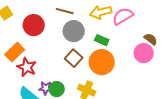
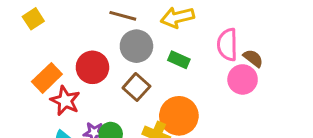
pink semicircle: (123, 16) -> (227, 45), moved, turned -60
red circle: (34, 25) -> (92, 67), moved
orange circle: (102, 62) -> (179, 116), moved

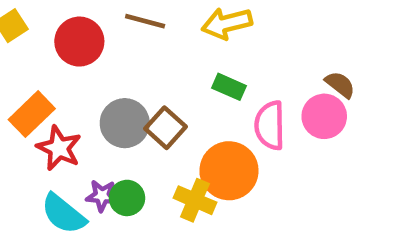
pink semicircle: (227, 45) -> (270, 125), moved
gray circle: (136, 46) -> (125, 123), moved
red circle: (92, 67) -> (79, 42), moved

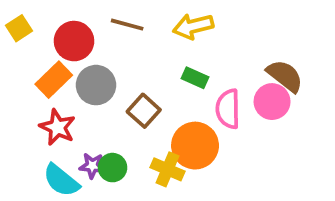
brown semicircle: (340, 85) -> (285, 76), size x1.5
orange rectangle: (32, 114) -> (54, 80), moved
gray circle: (125, 123) -> (96, 85), moved

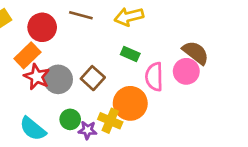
gray circle: (96, 85) -> (58, 79), moved
red star: (57, 127) -> (37, 77), moved
purple star: (92, 166) -> (88, 130), moved

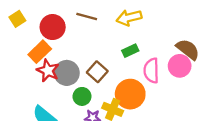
green rectangle: (130, 54) -> (130, 51), turned -49
green circle: (70, 119) -> (82, 96), moved

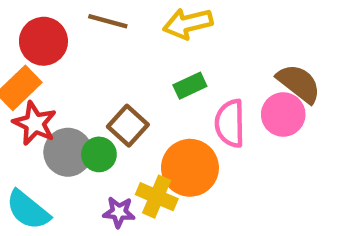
gray circle: (67, 73) -> (68, 152), moved
green circle: (82, 96) -> (99, 154), moved

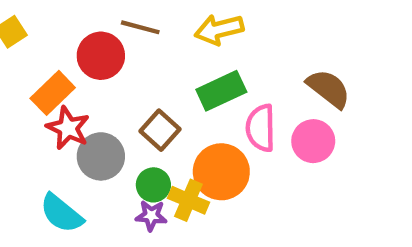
red circle: (43, 41) -> (101, 56), moved
green rectangle: (190, 86) -> (221, 91), size x1.5
pink circle: (283, 114) -> (313, 141), moved
green circle: (99, 154) -> (153, 185), moved

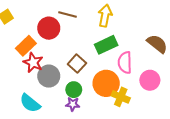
yellow arrow: (219, 29) -> (105, 16), turned 115
pink circle: (313, 141) -> (150, 80), moved
yellow cross: (188, 200) -> (121, 97), moved

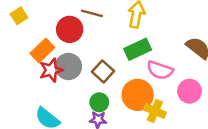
red star: (33, 62) -> (51, 70), turned 30
pink semicircle: (125, 62) -> (160, 70), turned -70
gray circle: (49, 76) -> (68, 66), moved

